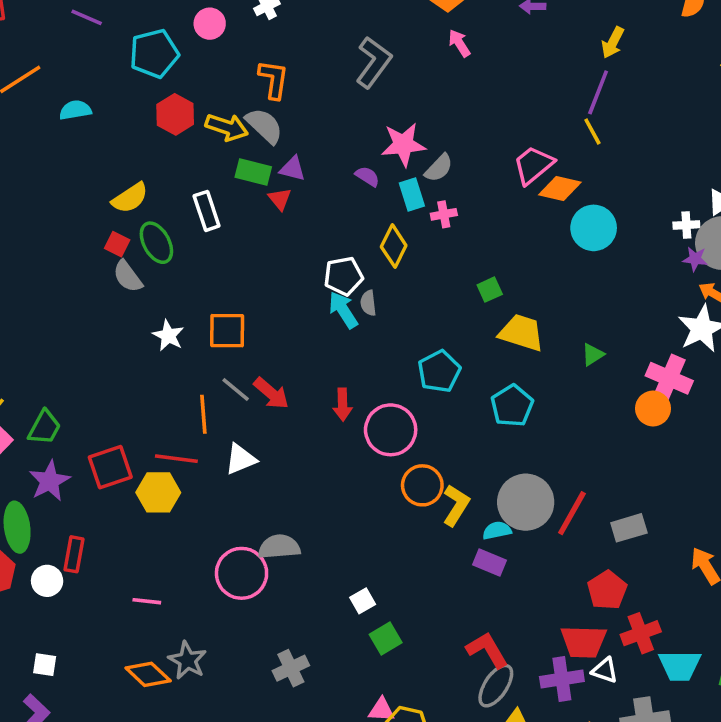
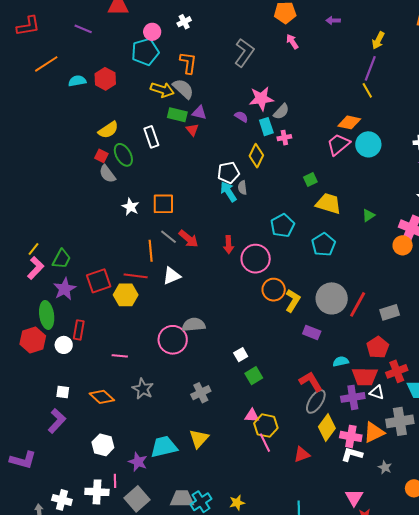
cyan pentagon: (154, 54) -> (145, 52), moved
red hexagon: (175, 114) -> (105, 79), moved
pink trapezoid: (533, 165) -> (338, 144), moved
cyan semicircle: (497, 530) -> (341, 361), moved
orange diamond: (148, 674) -> (102, 397), moved

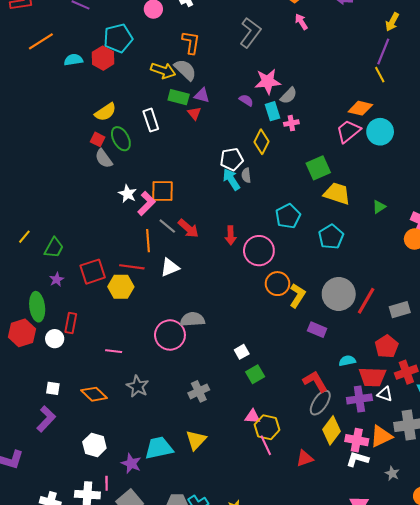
cyan pentagon: (145, 52) -> (118, 38), moved
green square: (310, 180) -> (318, 168), size x1.6
pink L-shape: (36, 268) -> (146, 204), moved
purple star: (65, 289) -> (57, 279), size x0.6

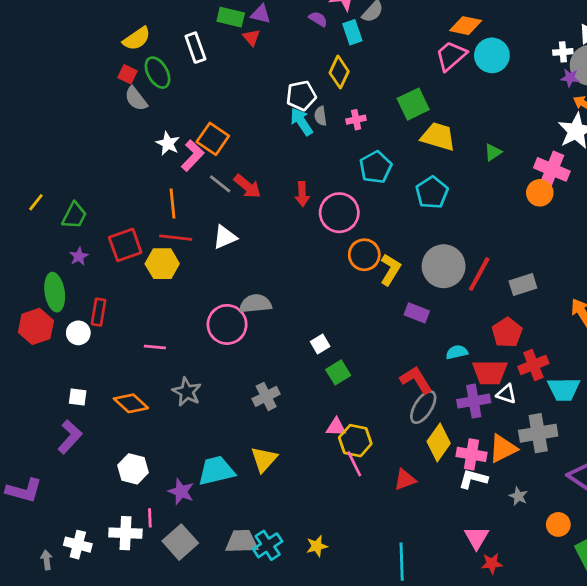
pink cross: (291, 123) -> (356, 120), moved
orange square: (162, 191) -> (213, 139), turned 35
orange line: (148, 241) -> (173, 203), moved

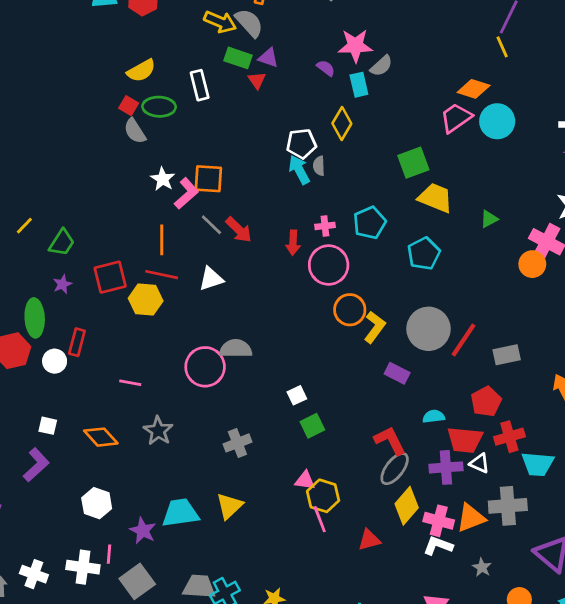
green ellipse: (158, 73) -> (159, 107), turned -64
pink cross: (356, 120) -> (325, 226), moved
orange square: (213, 139) -> (208, 179), turned -36

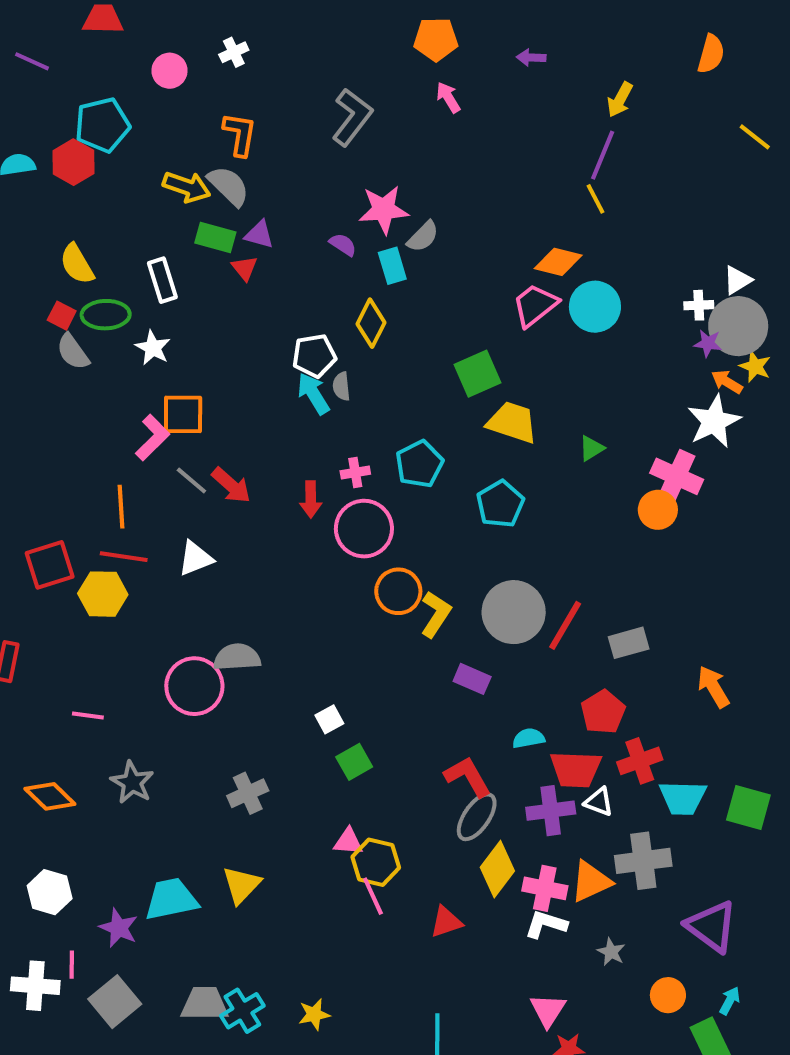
yellow semicircle: (141, 71) -> (77, 264), turned 92
white star: (163, 179) -> (153, 348), moved

